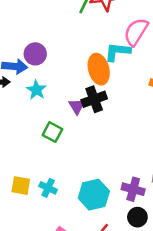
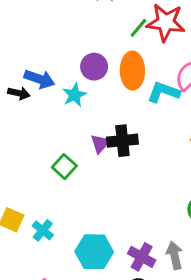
purple circle: (35, 54) -> (94, 67), moved
orange ellipse: (99, 69) -> (132, 71), moved
cyan star: (36, 90) -> (75, 95), moved

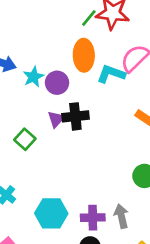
purple circle: (94, 67) -> (57, 83), moved
purple cross: (142, 257) -> (93, 218), turned -30

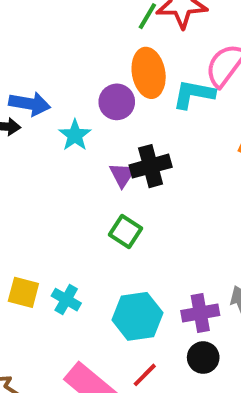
cyan star: (33, 77) -> (75, 135), moved
purple circle: (57, 83) -> (117, 102), moved
green square: (25, 139) -> (126, 231), moved

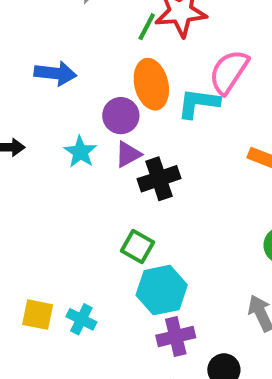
blue arrow: (30, 104) -> (55, 73), moved
purple triangle: (122, 175) -> (128, 154), moved, turned 32
purple cross: (200, 313) -> (176, 336), moved
cyan hexagon: (137, 316) -> (162, 290), moved

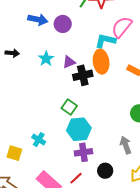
orange ellipse: (151, 84) -> (101, 62), moved
purple circle: (121, 116) -> (63, 24), moved
yellow square: (38, 315) -> (14, 153), moved

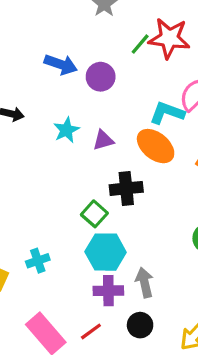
orange ellipse: (101, 62) -> (156, 146), turned -50
black cross: (83, 75) -> (126, 188), moved
cyan cross: (39, 140) -> (38, 261), turned 32
gray arrow: (126, 145) -> (144, 282), moved

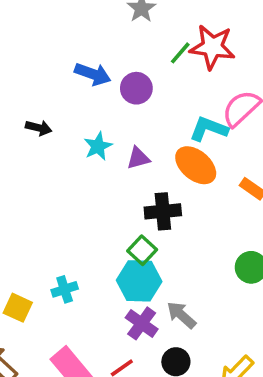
green square: (94, 214) -> (142, 250), moved
gray arrow: (144, 282) -> (181, 315), turned -36
purple cross: (108, 291) -> (142, 323), turned 36

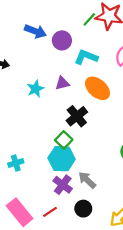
cyan L-shape: (209, 129) -> (86, 57), moved
cyan star: (98, 146) -> (35, 89), moved
black cross: (163, 211) -> (77, 116), turned -35

